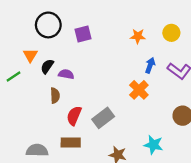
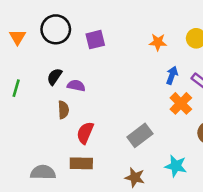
orange triangle: (30, 55) -> (17, 37), moved
green line: (14, 76) -> (16, 88), turned -40
orange cross: (139, 90) -> (181, 103), moved
gray rectangle: (103, 118) -> (140, 135), moved

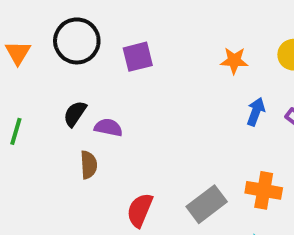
orange cross: (181, 103) -> (264, 190), moved, turned -35
red semicircle: (85, 133) -> (140, 210), moved

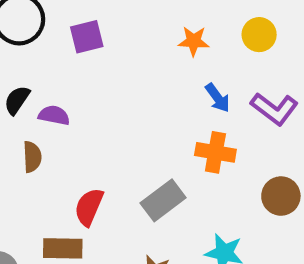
blue arrow: (256, 112) -> (218, 98), turned 124
orange cross: (264, 190) -> (215, 152), moved

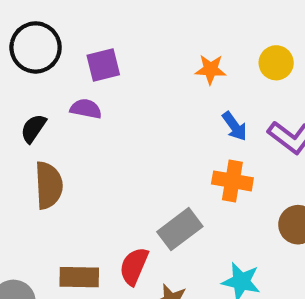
purple semicircle: (54, 115) -> (86, 109), moved
brown semicircle: (32, 157) -> (49, 185), size x1.5
red semicircle: (89, 207) -> (134, 266), moved

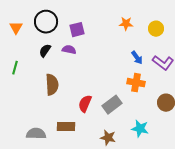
orange star: (211, 69) -> (126, 24), moved
black semicircle: (33, 128) -> (45, 51), moved
red semicircle: (134, 266) -> (85, 104), moved

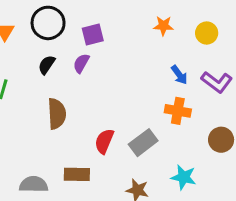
purple semicircle: (69, 50) -> (81, 63), turned -72

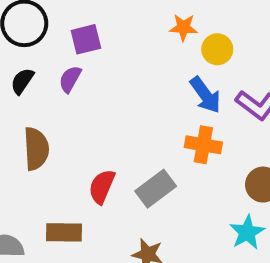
yellow circle: (207, 33) -> (217, 49), moved
blue arrow: (179, 75) -> (205, 95), size x1.4
cyan star: (184, 177) -> (247, 232), moved, turned 30

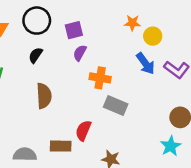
purple semicircle: (70, 79) -> (80, 53), moved
orange cross: (203, 145) -> (100, 78), moved
red semicircle: (102, 187) -> (83, 131), moved
gray rectangle: (156, 189) -> (116, 105), moved, turned 60

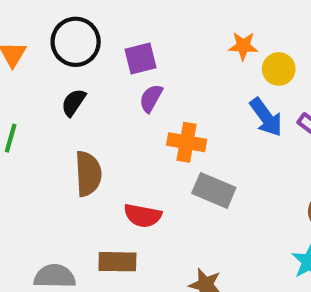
red semicircle: (83, 131) -> (143, 216), moved, turned -102

